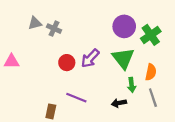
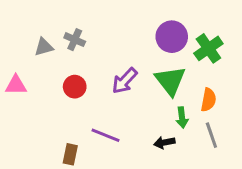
gray triangle: (35, 23) -> (44, 47), moved
red circle: (67, 63) -> (75, 87), moved

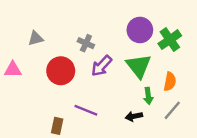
gray cross: (75, 40) -> (86, 43), moved
red circle: (75, 87) -> (61, 71), size x1.5
gray line: (211, 135) -> (172, 110), turned 60

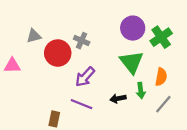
purple arrow: (101, 66) -> (85, 77), moved
red circle: (61, 71) -> (58, 53), moved
black arrow: (134, 116) -> (118, 98), moved

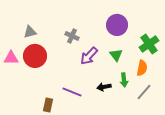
green cross: (161, 37) -> (149, 44), moved
red circle: (58, 53) -> (35, 56), moved
green triangle: (132, 62) -> (116, 55), size x0.6
purple arrow: (85, 77) -> (89, 56), moved

